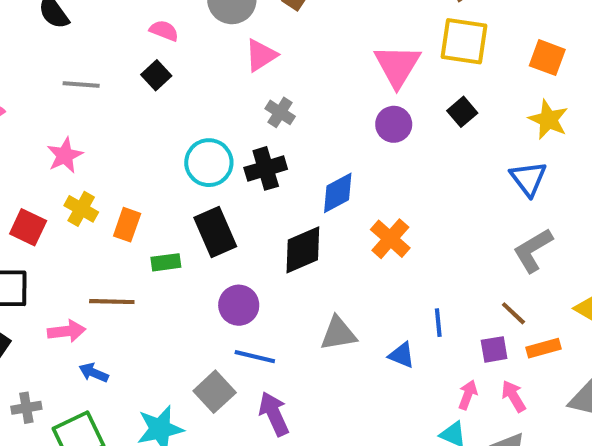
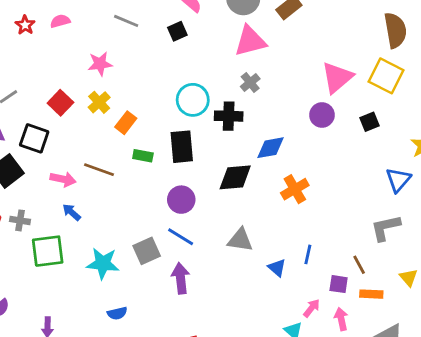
pink triangle: (261, 55) -> (250, 41), size x1.4

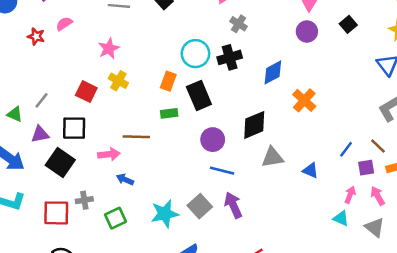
orange rectangle: (126, 123) -> (168, 81), moved
black diamond: (235, 177) -> (254, 125), moved
green square: (48, 251) -> (116, 218), size x0.7
gray square: (147, 251) -> (200, 206), moved
blue line: (308, 254) -> (346, 149), moved, turned 42

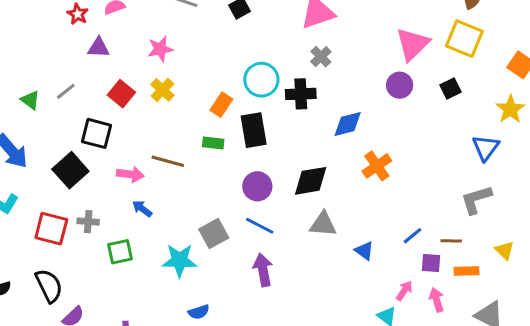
purple triangle: (40, 134) -> (99, 48), moved
brown line: (378, 146) -> (451, 241), turned -56
gray square: (200, 206) -> (214, 233), moved

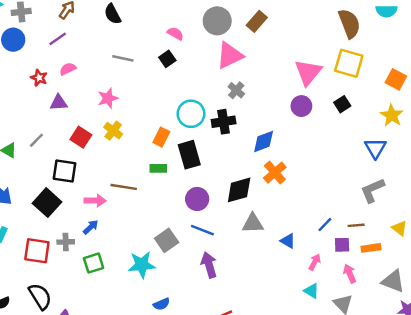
orange cross: (377, 166) -> (275, 173), moved
blue arrow: (142, 209) -> (91, 227), moved, turned 105
pink arrow: (404, 291) -> (315, 262), moved

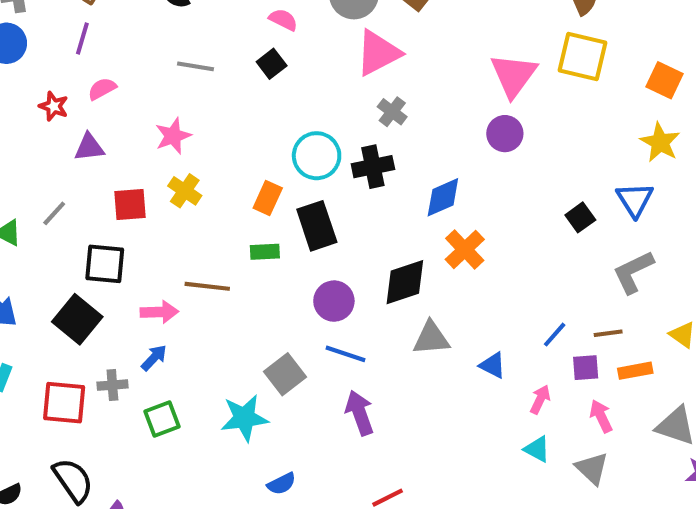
purple line: (58, 39) -> (82, 38), turned -36
black square: (342, 104) -> (580, 217), moved
red square: (81, 137) -> (130, 205), turned -35

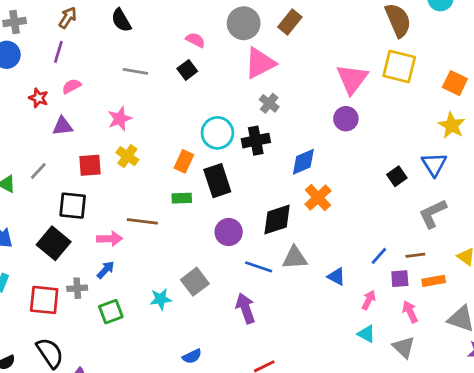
blue line: (346, 354) -> (259, 267), moved
cyan star: (244, 418) -> (161, 299), moved, size x0.7

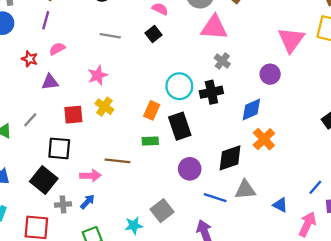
pink triangle: (260, 63) -> (214, 27), turned 32
purple circle: (346, 119) -> (270, 74), moved
gray cross: (77, 288) -> (63, 204), moved
pink arrow: (369, 300) -> (307, 224), size x1.5

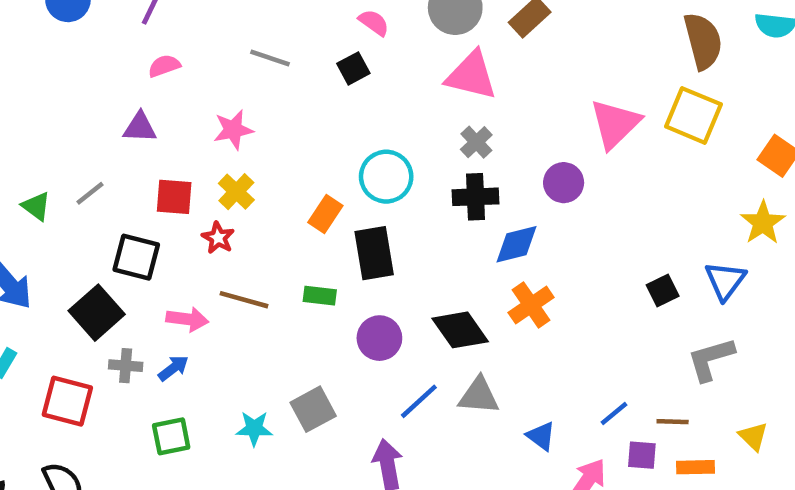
red star: (30, 59) -> (218, 238), moved
black cross: (211, 92) -> (475, 197), moved
green rectangle: (150, 141) -> (320, 296), moved
black diamond: (230, 158) -> (460, 330), turned 64
blue line: (215, 198) -> (419, 401), turned -70

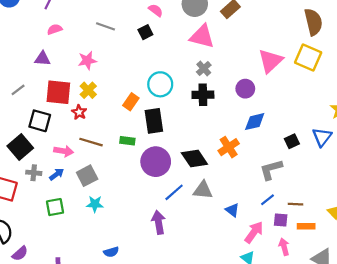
red square: (174, 197) -> (58, 92), size x1.4
blue diamond: (516, 244) -> (255, 122), moved
purple circle: (379, 338) -> (156, 162), size x1.4
gray L-shape: (711, 359) -> (271, 170), moved
gray square: (313, 409) -> (87, 176), moved

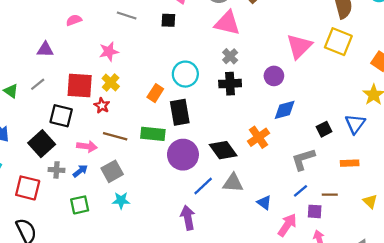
black square: (145, 32) -> (168, 20), turned 32
purple triangle: (43, 59) -> (45, 50), moved
green rectangle: (127, 141) -> (153, 134), size x1.5
orange rectangle: (306, 226) -> (350, 163), moved

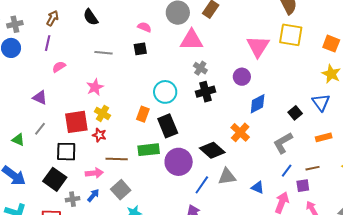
purple triangle: (45, 50) -> (40, 98), turned 35

